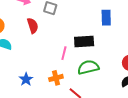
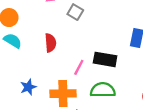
red semicircle: (33, 26) -> (50, 43), moved
orange cross: (56, 78) -> (63, 94), size x1.5

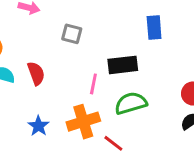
gray square: (75, 12) -> (72, 34), moved
red semicircle: (50, 43) -> (36, 73), moved

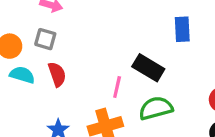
gray square: (72, 34) -> (45, 39), moved
black rectangle: (123, 65) -> (148, 68), turned 36

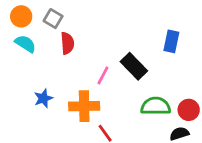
red semicircle: (57, 74) -> (67, 43), moved
green semicircle: (156, 108) -> (156, 106), moved

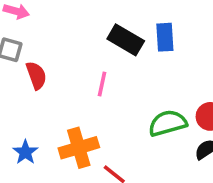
black rectangle: (134, 66) -> (126, 40), moved
pink line: (103, 75) -> (102, 84), moved

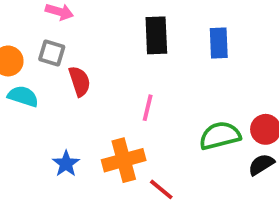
black rectangle: (126, 40) -> (156, 35), moved, turned 56
pink line: (102, 84) -> (148, 108), moved

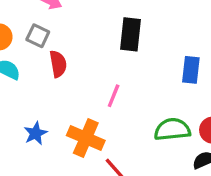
blue rectangle: (219, 43) -> (191, 70), moved
orange cross: (124, 160) -> (86, 138), turned 30

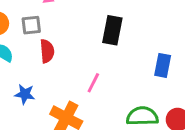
gray square: (38, 36) -> (31, 25), turned -36
blue star: (36, 133) -> (25, 94), moved, turned 30

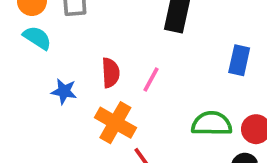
red semicircle: (47, 51) -> (111, 73), moved

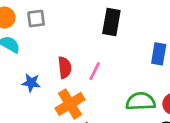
orange cross: (115, 123) -> (70, 104), turned 32

